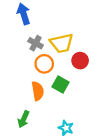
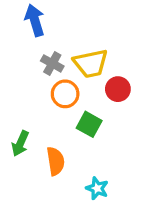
orange semicircle: (38, 91) -> (55, 161), moved
green arrow: (24, 119) -> (20, 144), moved

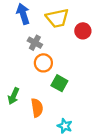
yellow trapezoid: (91, 63) -> (57, 18), moved
red circle: (118, 89) -> (83, 31), moved

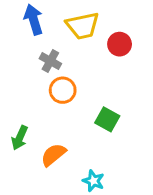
green square: (59, 83) -> (107, 119), moved
orange semicircle: (37, 108) -> (53, 155), turned -120

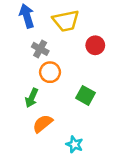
red circle: (120, 44) -> (95, 45), moved
green arrow: (20, 138) -> (32, 98), moved

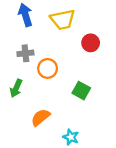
gray cross: (40, 49) -> (25, 53), moved, turned -35
green arrow: (32, 98) -> (16, 88), moved

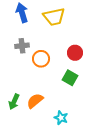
red circle: (91, 43) -> (75, 53), moved
green arrow: (16, 88) -> (14, 102), moved

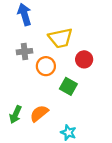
yellow trapezoid: (54, 17) -> (60, 38), moved
green square: (70, 78) -> (68, 86), moved

